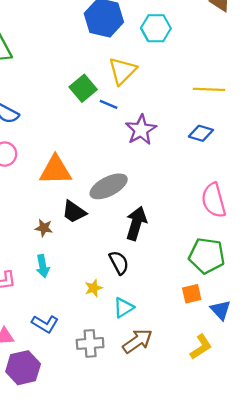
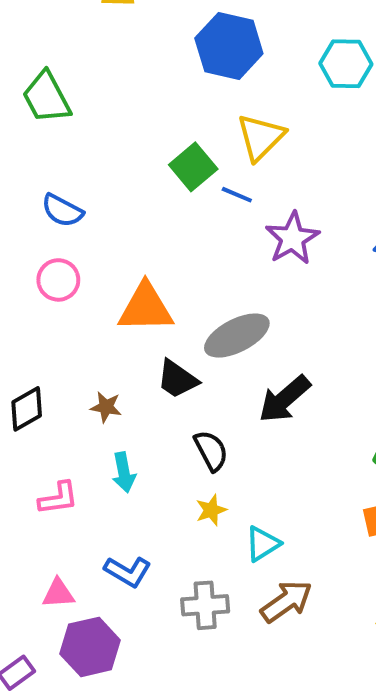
cyan hexagon: (156, 28) -> (346, 64), moved
black arrow: (136, 223) -> (284, 399), turned -148
brown star: (44, 228) -> (106, 407), moved
black semicircle: (119, 263) -> (211, 451), moved

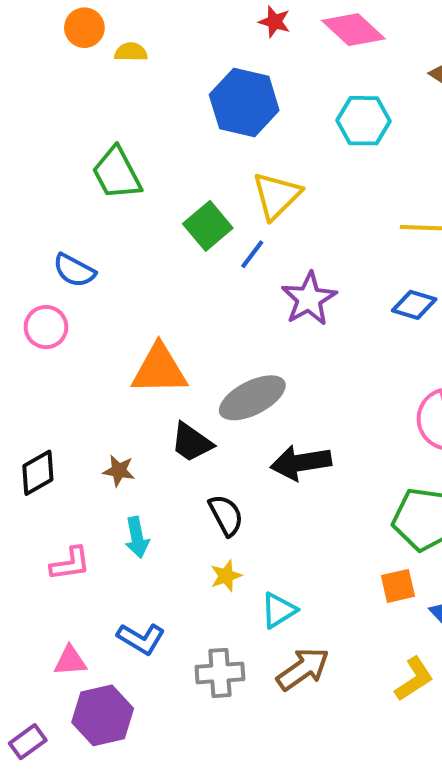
green trapezoid: (46, 97) -> (117, 173), moved
blue line: (237, 195) -> (252, 254), turned -76
pink circle: (58, 280) -> (46, 327), moved
black arrow: (284, 399) -> (301, 463), turned 32

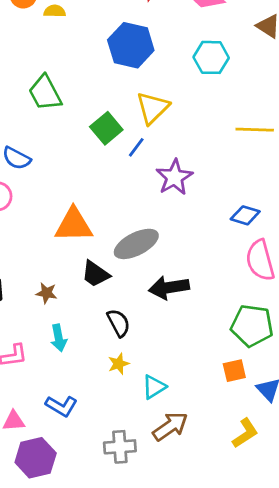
blue diamond: (414, 305) -> (245, 215), moved
gray cross: (220, 673) -> (120, 447), moved

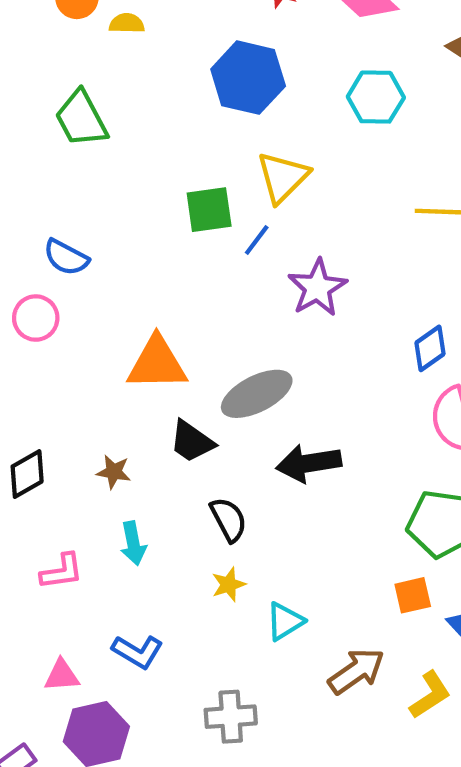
green trapezoid: (45, 93) -> (81, 119), moved
green square: (106, 128) -> (209, 210), turned 32
blue diamond: (245, 215) -> (430, 348), turned -52
brown arrow: (170, 426) -> (356, 671), moved

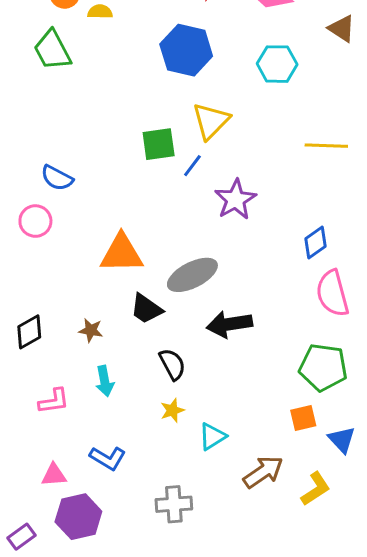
green trapezoid: (81, 119) -> (52, 50), moved

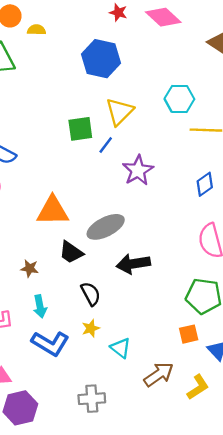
cyan hexagon: (277, 64) -> (179, 99), moved
blue diamond: (316, 243) -> (205, 184), moved
cyan triangle: (212, 437) -> (121, 348), turned -50
blue L-shape: (108, 458) -> (50, 343), moved, size x1.4

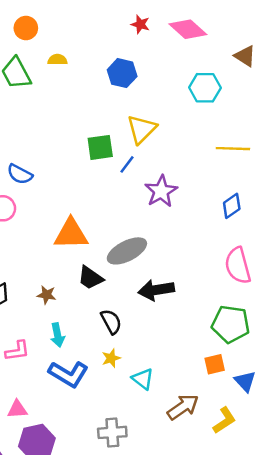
yellow semicircle: (36, 30) -> (58, 60), moved
blue hexagon: (101, 59) -> (122, 73), size x0.7
cyan hexagon: (179, 99) -> (205, 88), moved

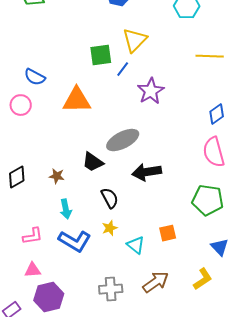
blue diamond: (232, 206) -> (217, 114), moved
orange triangle: (71, 234) -> (77, 100), moved
pink L-shape: (17, 351) -> (33, 236), moved
orange square: (215, 364) -> (168, 233), moved
brown arrow: (183, 407) -> (156, 282), moved

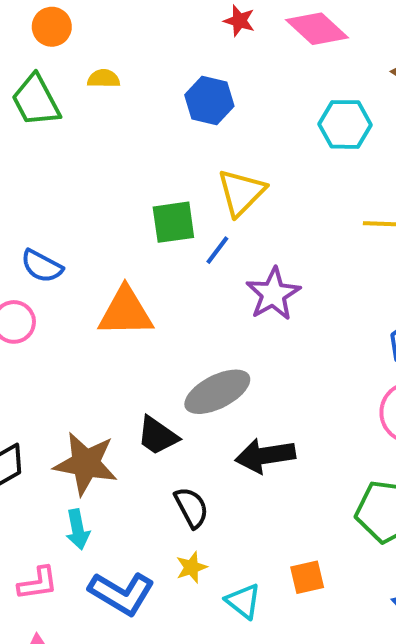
brown star: (57, 176) -> (86, 464), size x2.0
cyan arrow: (66, 209) -> (78, 529), moved

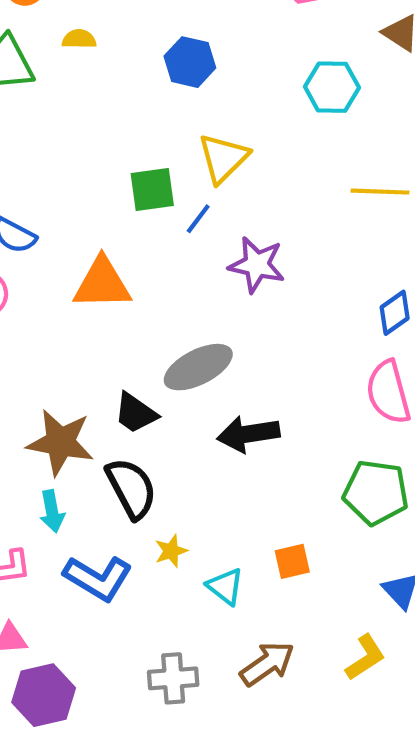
purple star: (273, 294) -> (257, 265), turned -30
black semicircle: (191, 507) -> (131, 488), moved, size x1.4

